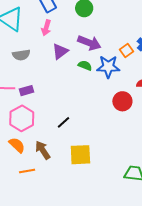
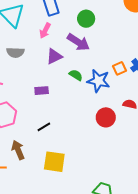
purple arrow: (89, 43) -> (78, 42), moved
purple rectangle: (27, 91) -> (42, 91), moved

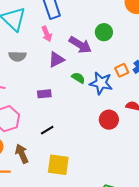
green circle: (86, 19) -> (104, 32), moved
pink arrow: (45, 31) -> (47, 34), turned -49

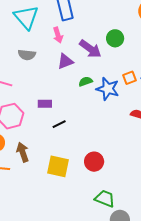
green semicircle: (78, 78) -> (86, 81), turned -56
purple rectangle: (44, 94) -> (45, 104), moved
red circle: (109, 120) -> (94, 162), moved
black line: (47, 130) -> (59, 124), moved

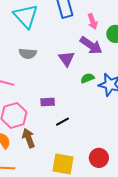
pink arrow: (58, 35) -> (93, 21), moved
purple triangle: (65, 61) -> (66, 59), turned -42
brown arrow: (23, 152) -> (29, 138), moved

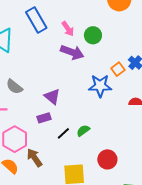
gray semicircle: (28, 54) -> (14, 87), moved, turned 48
purple triangle: (66, 59) -> (52, 97), moved
green semicircle: (87, 78) -> (83, 131), moved

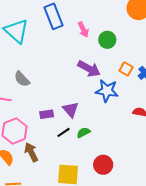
purple arrow: (72, 52) -> (89, 69), moved
orange square: (118, 69) -> (126, 69), moved, turned -32
purple triangle: (52, 97) -> (71, 109), moved

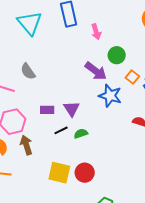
green circle: (107, 40) -> (117, 55), moved
red circle: (103, 165) -> (85, 173), moved

